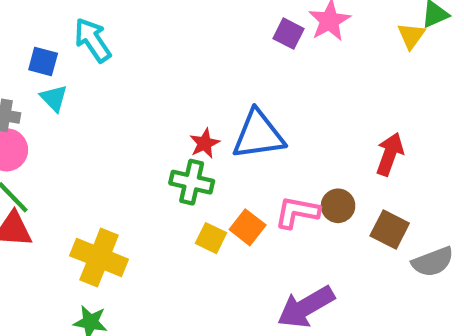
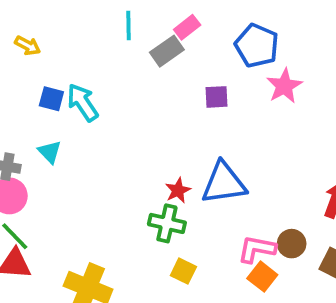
purple square: (289, 34) -> (216, 97), moved, turned -30
blue square: (43, 62) -> (51, 99), moved
orange square: (248, 227) -> (262, 277), moved

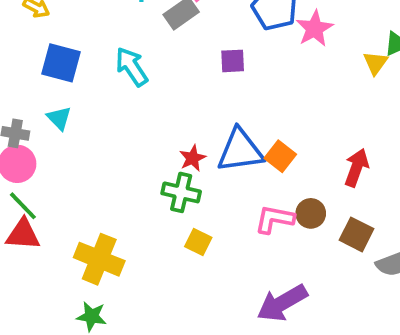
pink star: (284, 86) -> (315, 29), moved
blue square: (51, 99) -> (61, 63), size x1.5
cyan arrow: (83, 102) -> (132, 67), moved
orange square: (262, 277) -> (280, 156), moved

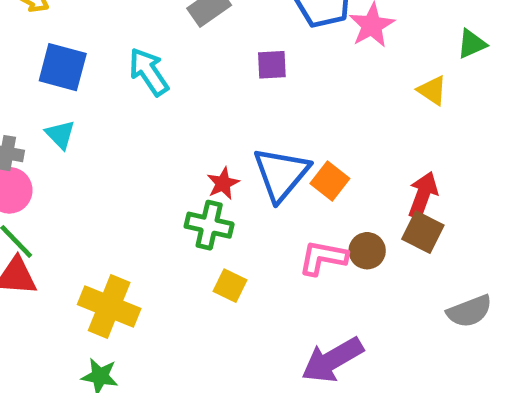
yellow triangle: (376, 63) -> (432, 90), moved, turned -32
blue triangle: (240, 151) -> (281, 174), turned -42
brown square: (356, 234) -> (423, 232), moved

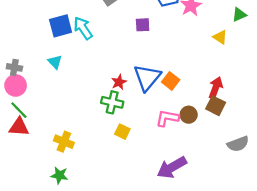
blue square: (63, 67) -> (61, 26), moved, turned -30
cyan triangle: (60, 135) -> (55, 62), moved
yellow cross: (109, 306) -> (64, 142), size x0.7

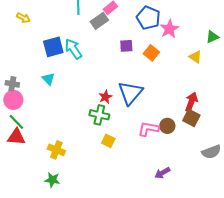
orange square: (171, 81) -> (151, 53), moved
purple arrow: (172, 168) -> (162, 173), moved, size x0.6

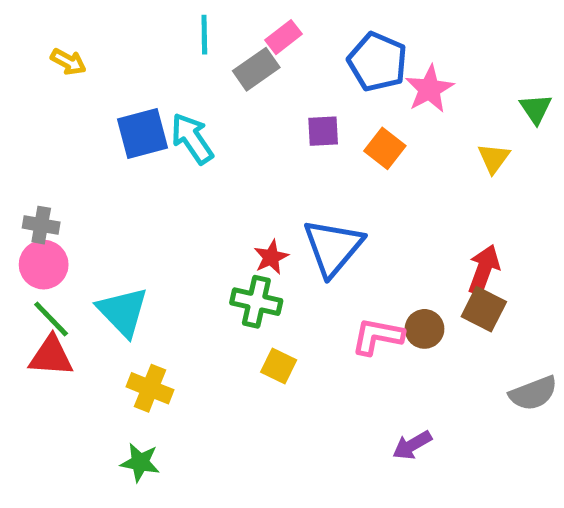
green triangle: (212, 37) -> (536, 109), turned -40
yellow triangle: (195, 57) -> (494, 158), turned 32
cyan triangle: (48, 79) -> (123, 312), moved, size x1.6

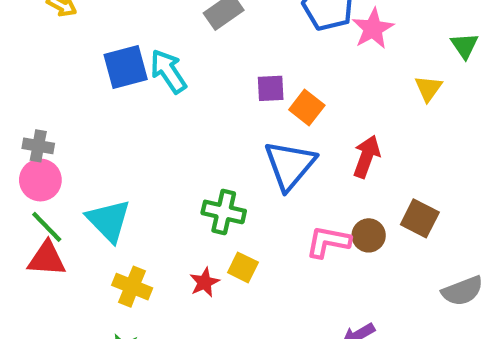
purple square: (323, 131) -> (271, 88), moved
orange square: (385, 148) -> (307, 108), moved
red star: (271, 257) -> (205, 282), moved
red arrow: (484, 270) -> (367, 157), moved

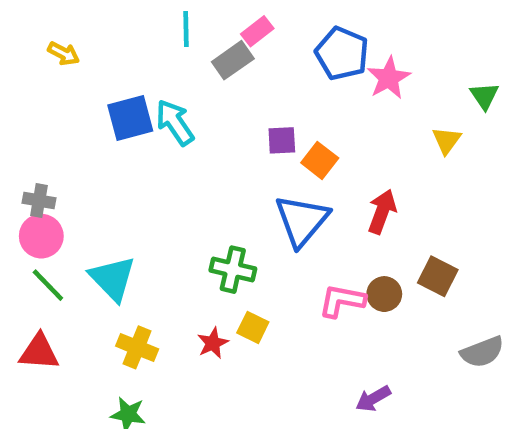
red triangle: (47, 259) -> (39, 352), moved

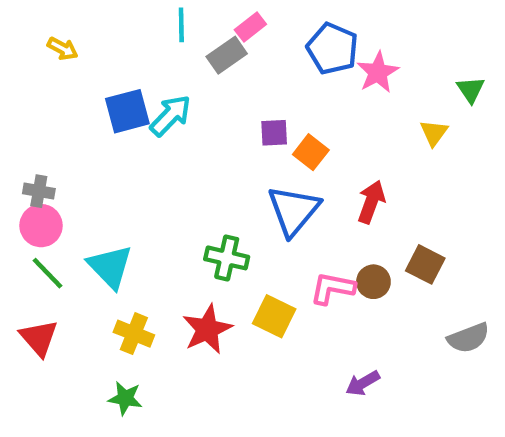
cyan arrow: (175, 123) -> (171, 116), turned 78
yellow square: (253, 327) -> (274, 316), moved, size x1.4
red star: (213, 343) -> (207, 329), size x1.6
red triangle: (39, 352) -> (39, 338), turned 45

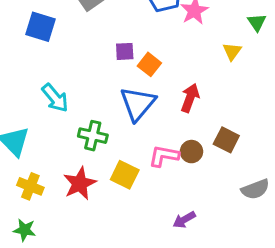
blue square: (127, 111) -> (41, 27), moved, turned 32
cyan arrow: (171, 116) -> (55, 98), moved, turned 96

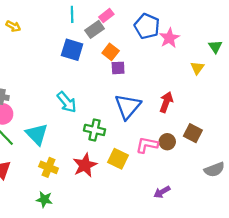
blue square: (41, 27) -> (72, 50), moved
orange square: (149, 64) -> (111, 52), moved

